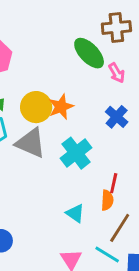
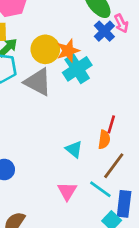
blue cross: (117, 117) -> (104, 31), moved
cyan cross: (76, 153) -> (77, 69), moved

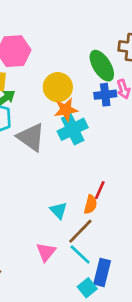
blue cross: (104, 31) -> (105, 95), turned 30
yellow circle: (45, 49) -> (58, 87), moved
brown line: (114, 166) -> (80, 231), moved

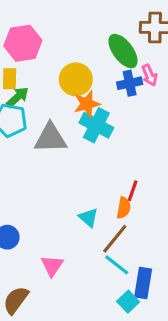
cyan cross: (73, 129) -> (96, 125), turned -32
gray triangle: (31, 137) -> (50, 138), turned -32
pink triangle: (46, 252) -> (52, 266), moved

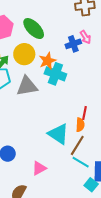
green ellipse: (123, 51) -> (34, 29), moved
yellow circle: (76, 79) -> (24, 54), moved
cyan triangle: (88, 218) -> (58, 134), size x1.6
pink triangle: (52, 266) -> (39, 168), turned 35

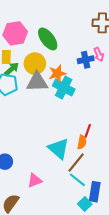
gray triangle: (27, 86) -> (37, 82), moved

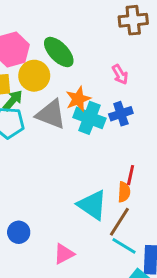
pink arrow: (99, 54) -> (120, 74), moved
blue cross: (86, 60) -> (121, 114), moved
yellow circle: (35, 64) -> (34, 76), moved
gray triangle: (37, 82) -> (51, 114), turned 30

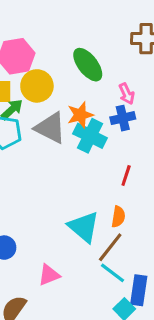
green ellipse: (59, 52) -> (88, 65), moved
blue cross: (121, 114) -> (123, 118), moved
red line: (131, 175) -> (126, 176), moved

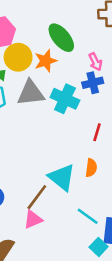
orange star: (80, 115) -> (46, 61), moved
gray triangle: (50, 128) -> (31, 93), turned -32
brown line: (110, 247) -> (37, 197), moved

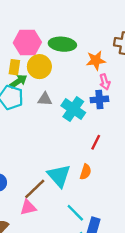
green ellipse: (61, 38) -> (62, 44), moved, turned -55
orange star: (46, 61) -> (96, 60), moved
gray triangle: (31, 93) -> (45, 99), size x0.6

